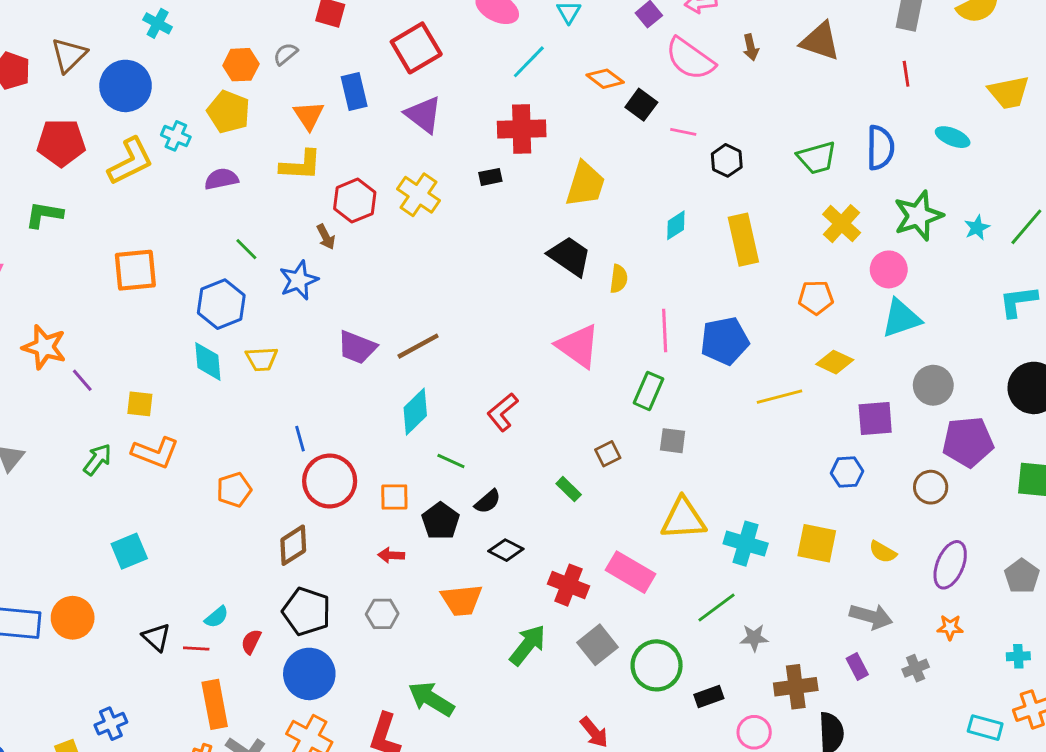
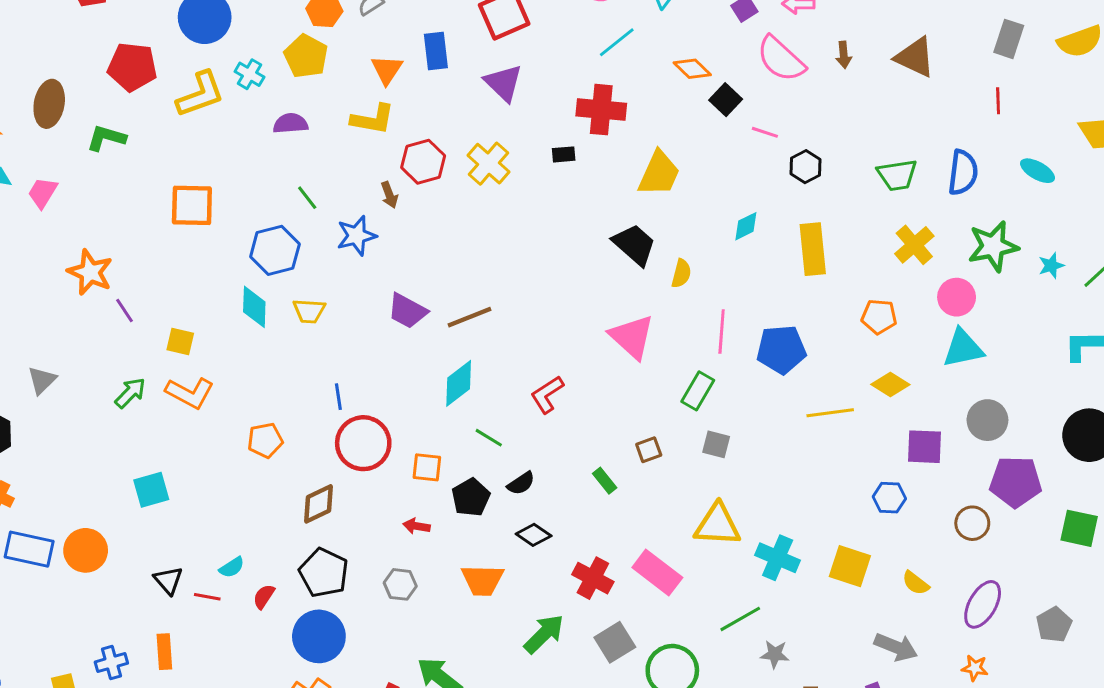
orange rectangle: (215, 704) -> (164, 652), moved, size x0.7

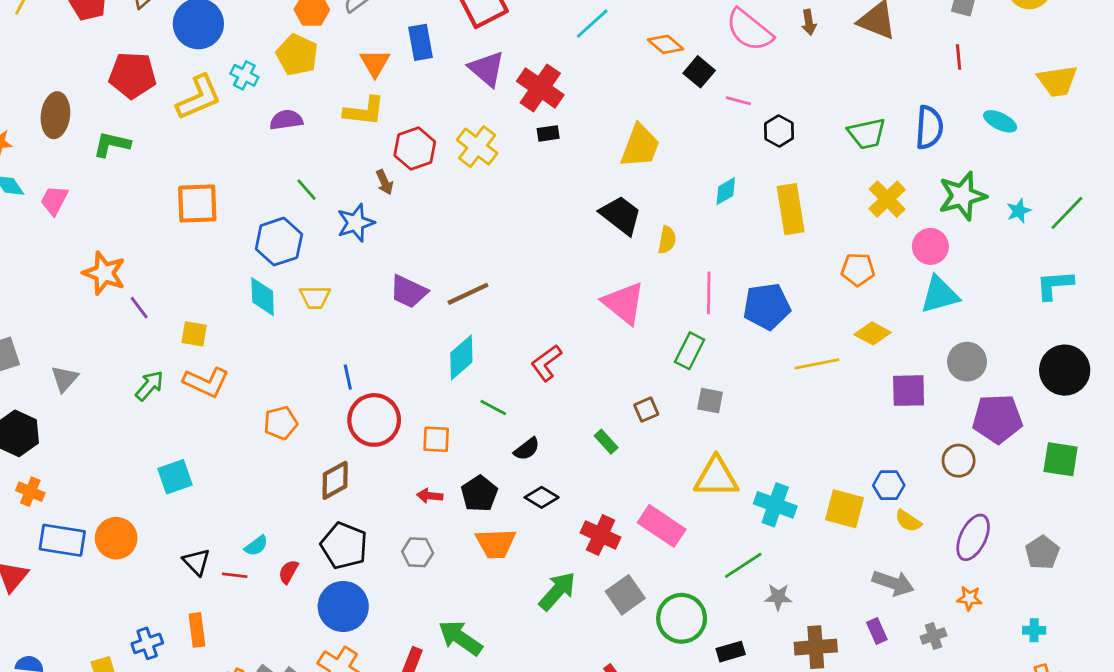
red cross: (601, 110) -> (540, 88), moved, turned 33
black pentagon: (471, 497) -> (479, 494), moved
blue hexagon: (889, 498) -> (889, 485), moved

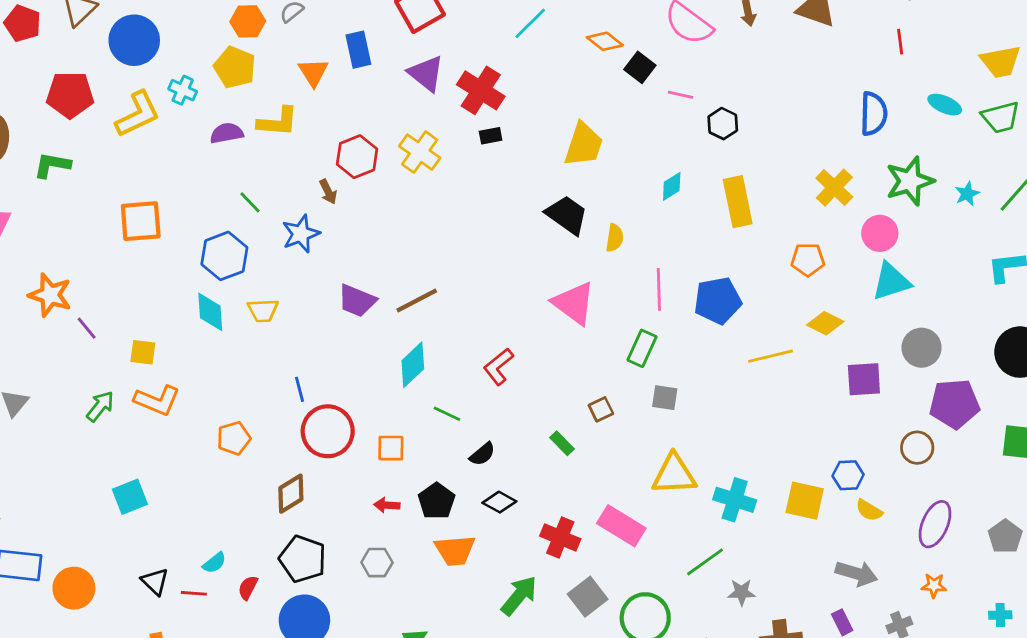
yellow L-shape: (364, 111) -> (278, 122), moved
green trapezoid: (867, 134) -> (1001, 117), moved
orange circle: (116, 538) -> (74, 588), moved

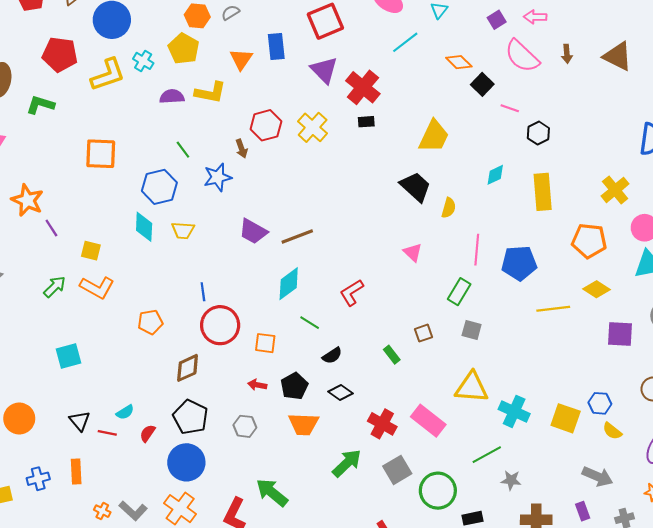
orange pentagon: (808, 260) -> (589, 241), size x1.4
pink triangle: (574, 303) -> (413, 252), size x0.6

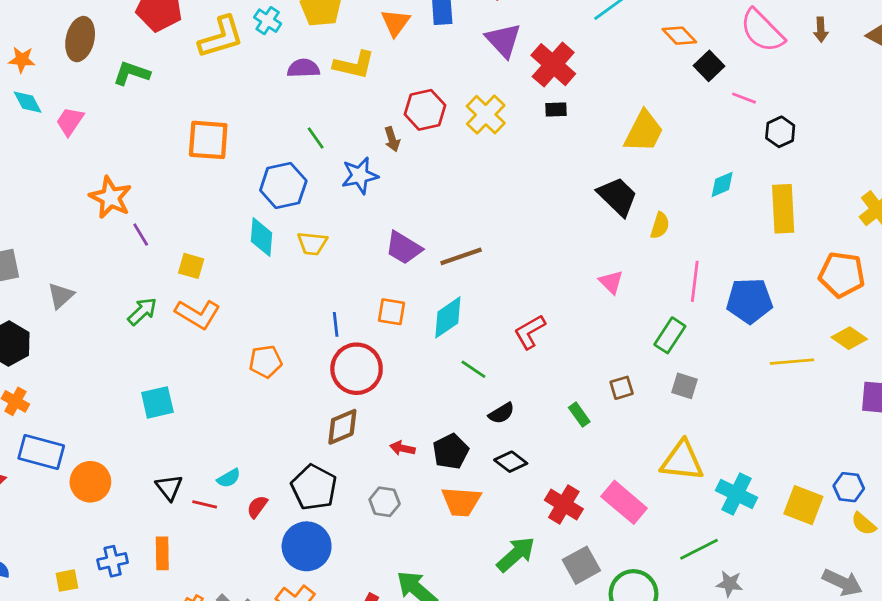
orange square: (265, 343) -> (392, 312), moved
brown diamond: (188, 368) -> (342, 427), moved

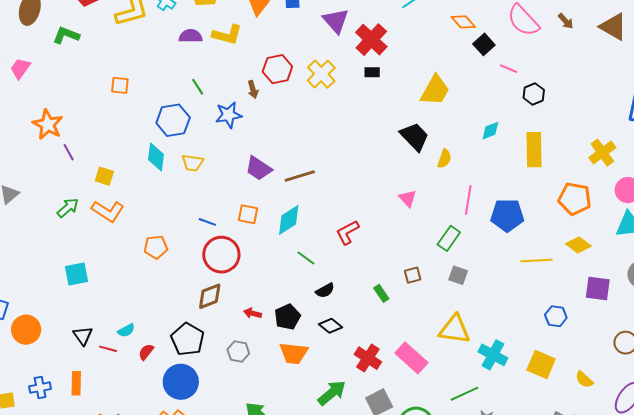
brown arrow: (821, 30) -> (566, 21), turned -42
orange square: (208, 140) -> (120, 85), size x0.6
blue line: (336, 324) -> (207, 222), turned -66
blue hexagon: (849, 487) -> (556, 316), moved

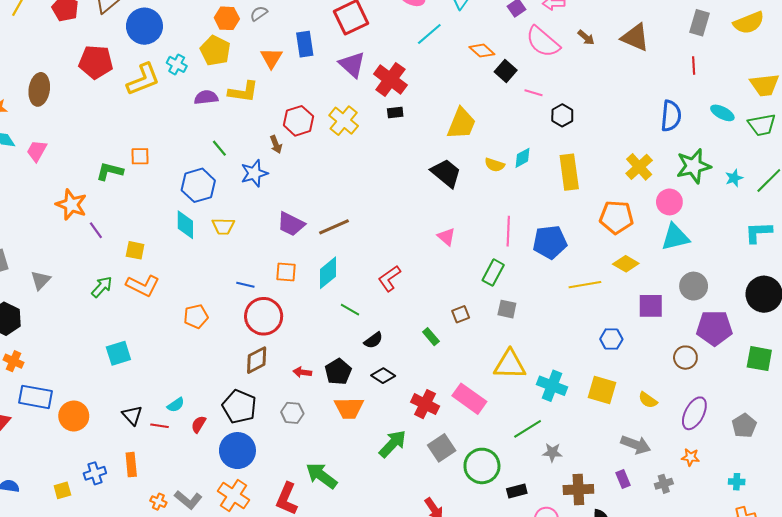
green L-shape: (66, 35) -> (110, 171), moved
yellow semicircle: (444, 159) -> (495, 165), moved, turned 96

